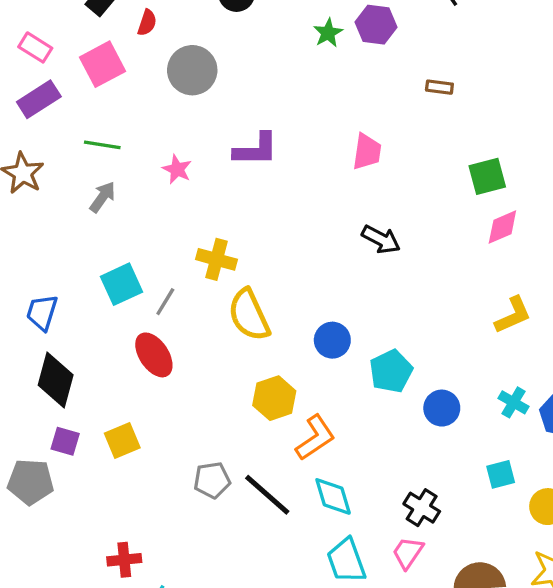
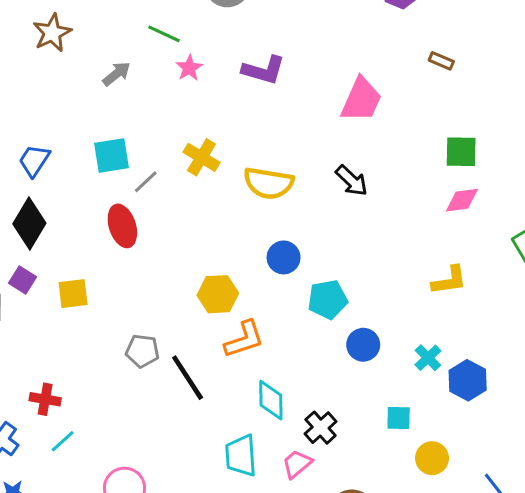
green line: (102, 145) -> (164, 34), moved
pink trapezoid: (367, 152) -> (361, 100), size x1.4
yellow semicircle: (249, 315) -> (269, 183), moved, turned -72
cyan diamond: (333, 496) -> (271, 400), moved

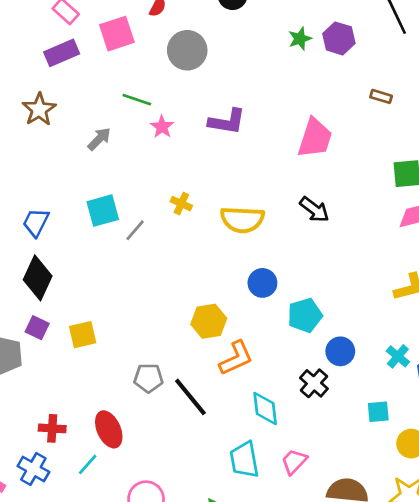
yellow cross: (201, 157) -> (181, 204), size x0.7
red ellipse: (122, 226) -> (109, 429), moved
red cross: (45, 399) -> (52, 428), moved
black cross: (321, 428) -> (314, 383), moved

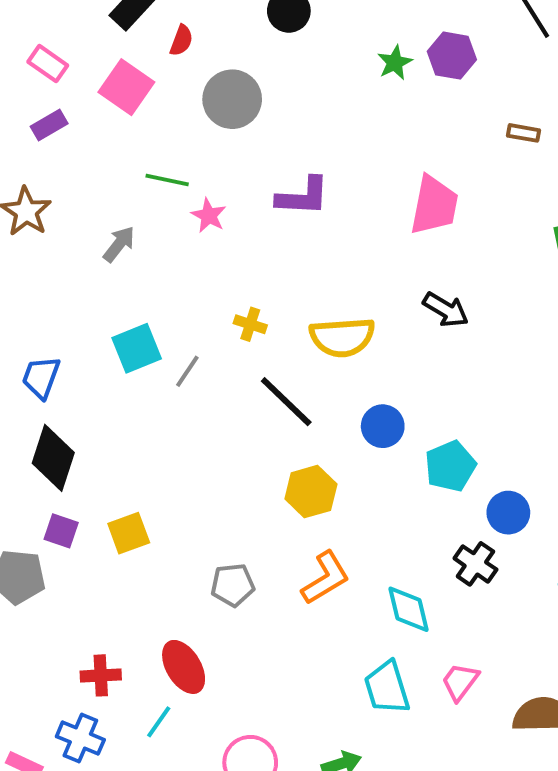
pink square: (117, 34) -> (126, 87), turned -30
purple rectangle: (62, 53) -> (49, 125), size x0.7
orange L-shape: (236, 358) -> (325, 578), moved
black line: (190, 397) -> (286, 402), moved

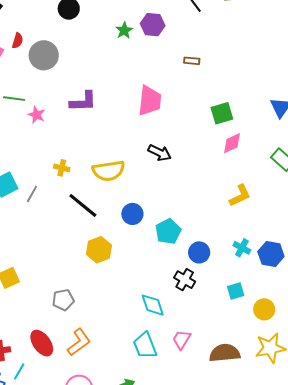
red semicircle: (181, 40) -> (18, 41), moved
orange L-shape: (325, 578) -> (79, 342), moved
cyan line: (159, 722) -> (19, 371), moved

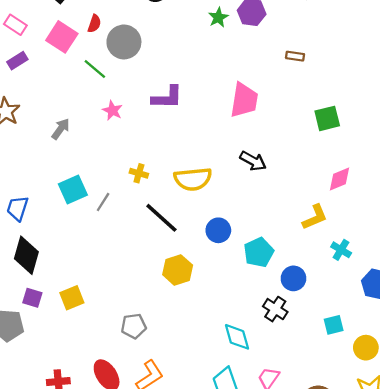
green line: (14, 99) -> (95, 69), moved, turned 30
pink diamond: (232, 143) -> (339, 179), moved
yellow L-shape: (240, 196) -> (315, 217), moved
cyan cross: (242, 248) -> (341, 250), moved

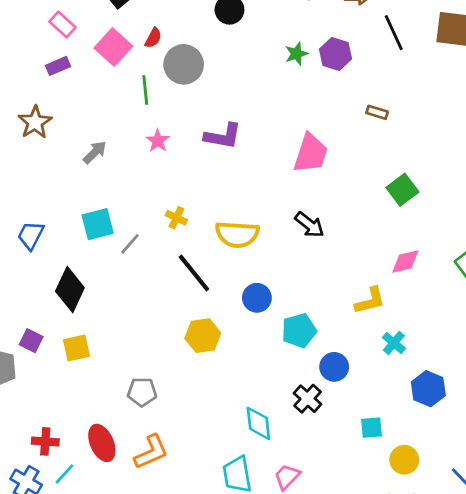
green line: (95, 69) -> (145, 90), turned 35
green square: (327, 118) -> (402, 190), turned -32
black diamond: (26, 255) -> (70, 289), moved

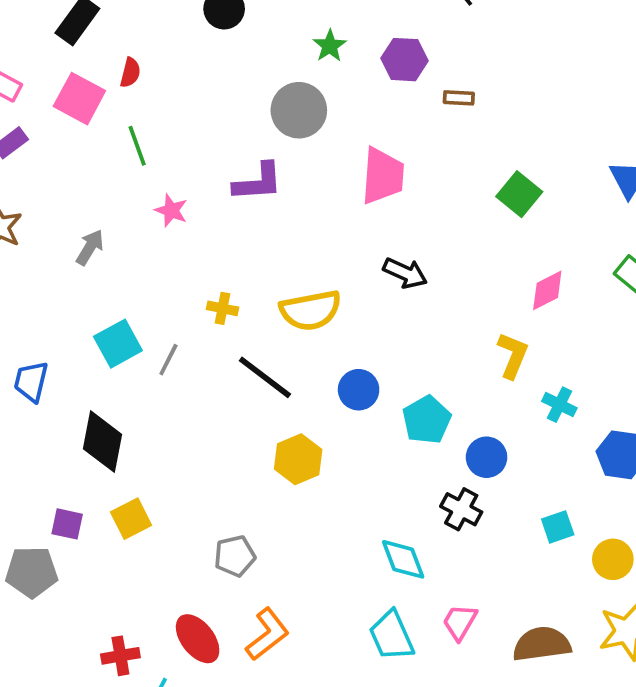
purple hexagon: (336, 54) -> (404, 60), moved
gray circle: (184, 64) -> (299, 110), moved
yellow L-shape: (370, 301) -> (513, 355), turned -40

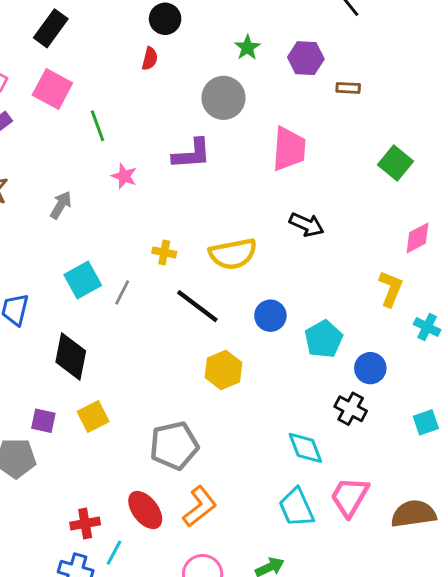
red semicircle: (130, 73) -> (150, 59), moved
gray pentagon: (235, 556) -> (174, 446), size x1.5
pink trapezoid: (460, 622) -> (350, 497), size x1.4

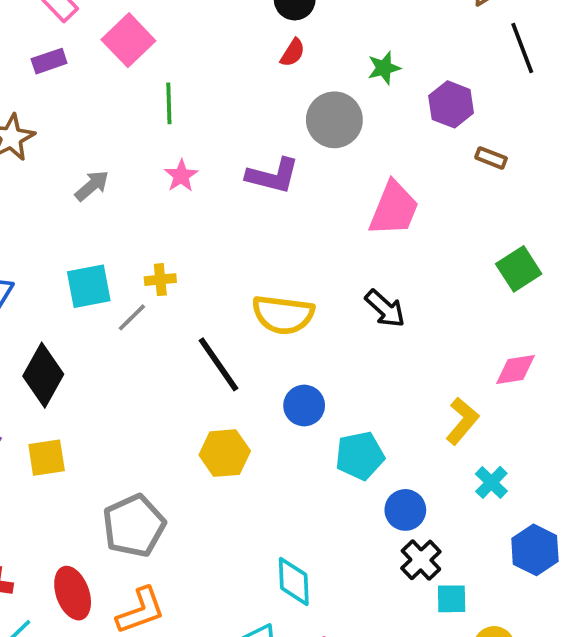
red semicircle: (150, 59) -> (293, 53), moved
yellow cross: (164, 252) -> (160, 280), moved, turned -35
black cross: (351, 409) -> (421, 560), moved
gray pentagon: (174, 446) -> (134, 526), turned -30

